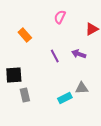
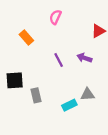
pink semicircle: (60, 17) -> (55, 17), moved
gray rectangle: (25, 95) -> (36, 95), moved

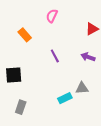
purple arrow: (84, 58) -> (88, 57), moved
gray rectangle: (36, 95) -> (21, 107), moved, turned 32

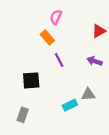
orange rectangle: (25, 35) -> (47, 37), moved
black square: (14, 75) -> (31, 80), moved

